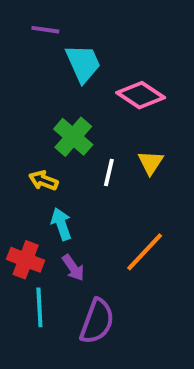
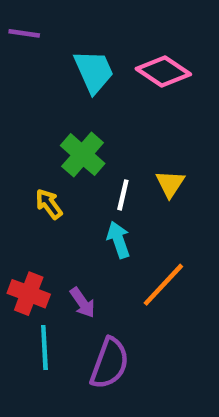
purple line: (45, 30) -> (24, 33), moved
pink diamond: (141, 95) -> (163, 72), moved
yellow arrow: (43, 180) -> (49, 204), turned 32
cyan arrow: (61, 224) -> (118, 240), moved

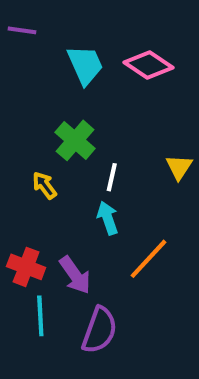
yellow triangle: (170, 184) -> (179, 167), moved
purple arrow: (83, 303) -> (75, 275), size x1.4

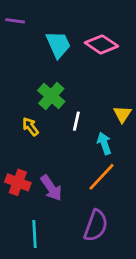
cyan arrow: (108, 218) -> (104, 143), moved
cyan line: (40, 316) -> (35, 234), moved
purple semicircle: (100, 330) -> (96, 226), moved

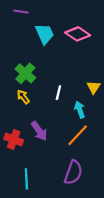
purple line: (15, 21) -> (21, 12), moved
green cross: (51, 96) -> (25, 73), moved
purple arrow: (51, 188) -> (39, 131), moved

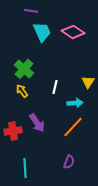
purple line: (21, 12) -> (31, 11), moved
cyan arrow: (80, 110) -> (75, 103), turned 105
red cross: (14, 139) -> (13, 131), turned -30
purple semicircle: (73, 172) -> (69, 162), size x0.6

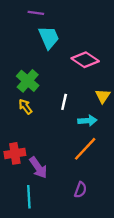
pink diamond: (73, 32) -> (85, 60), moved
purple arrow: (37, 123) -> (38, 168), moved

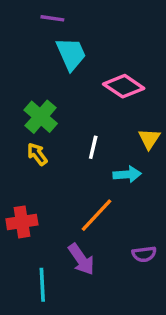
orange line: (85, 149) -> (97, 215), moved
purple arrow: (38, 168) -> (81, 259), moved
purple semicircle: (80, 190) -> (144, 254), moved, turned 63

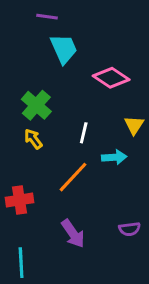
orange line: (97, 215) -> (73, 177), moved
cyan line: (42, 285) -> (21, 263), moved

